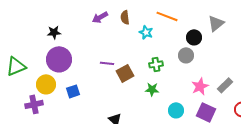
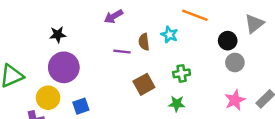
brown semicircle: (125, 17) -> (144, 42), moved
gray circle: (186, 55) -> (235, 62), moved
purple line: (107, 63) -> (122, 52), moved

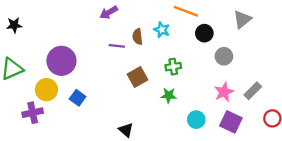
black star: (58, 35) -> (14, 25), moved
black circle: (228, 41) -> (204, 33), moved
blue square: (81, 106) -> (78, 98), turned -35

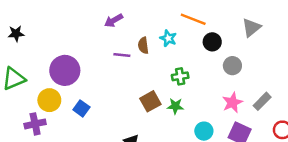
brown square: (138, 77) -> (150, 101), moved

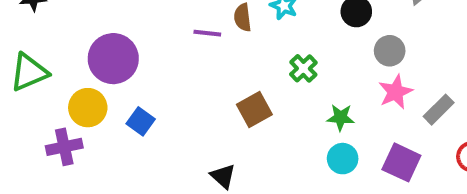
green cross: (180, 76) -> (303, 68), turned -35
pink star: (232, 103) -> (396, 92), moved
green star: (175, 106) -> (341, 117), moved

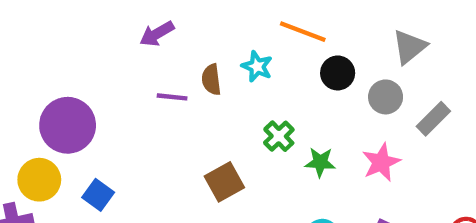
gray circle: (390, 51) -> (386, 97), moved
gray rectangle: (439, 110) -> (433, 119), moved
green star: (341, 117) -> (320, 162), moved

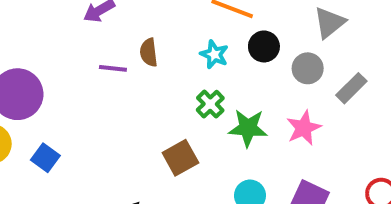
cyan star: (257, 66) -> (214, 54), moved
green star: (320, 162) -> (248, 128), size x1.4
brown square: (224, 182) -> (180, 158), moved

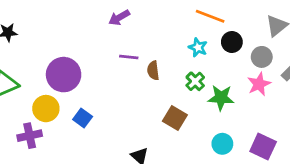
brown semicircle: (149, 52) -> (153, 71), moved
pink star: (304, 128) -> (259, 84), moved
brown square: (180, 158) -> (175, 118), turned -30

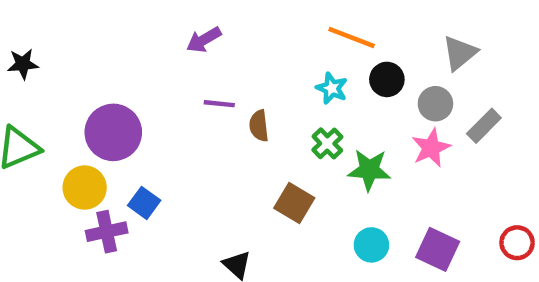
purple cross: (30, 136) -> (107, 232), moved

